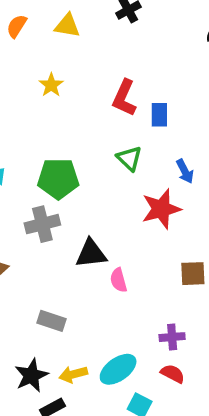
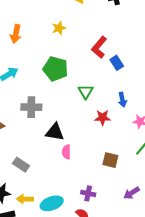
blue rectangle: (159, 115) -> (117, 63), turned -48
green triangle: (129, 158) -> (86, 92), moved
green pentagon: (58, 179) -> (56, 69), moved
red star: (161, 209) -> (103, 118), size x0.7

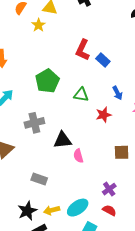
yellow star: (59, 28) -> (39, 25), moved
green pentagon: (56, 69) -> (47, 81), turned -30
green triangle: (86, 92) -> (81, 95), turned -35
purple cross: (88, 193) -> (109, 189), turned -32

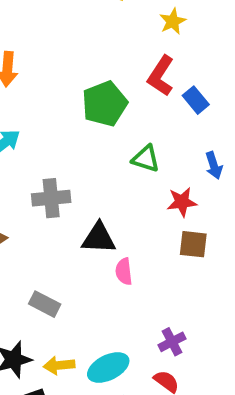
yellow star: (39, 25) -> (173, 21), moved
green pentagon: (47, 81) -> (105, 104), moved
brown square: (122, 152) -> (193, 244), moved

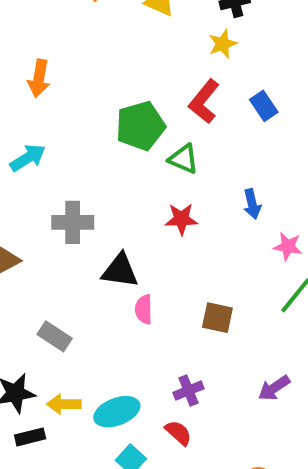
blue rectangle: (196, 100) -> (264, 106), moved
green triangle: (146, 159) -> (184, 159), moved
red star: (182, 202) -> (181, 219), moved
brown square: (193, 244) -> (217, 318), moved

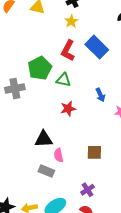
blue rectangle: (264, 106) -> (97, 47), size x1.6
gray cross: (73, 222) -> (15, 89), moved
gray rectangle: (55, 336) -> (46, 171), moved

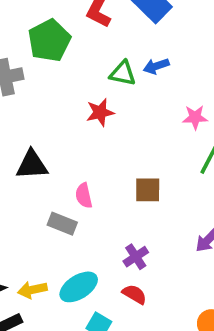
green triangle: (63, 80) -> (123, 73), moved
blue arrow: (100, 95) -> (156, 66), moved, turned 96
black triangle: (44, 139) -> (32, 165), moved

